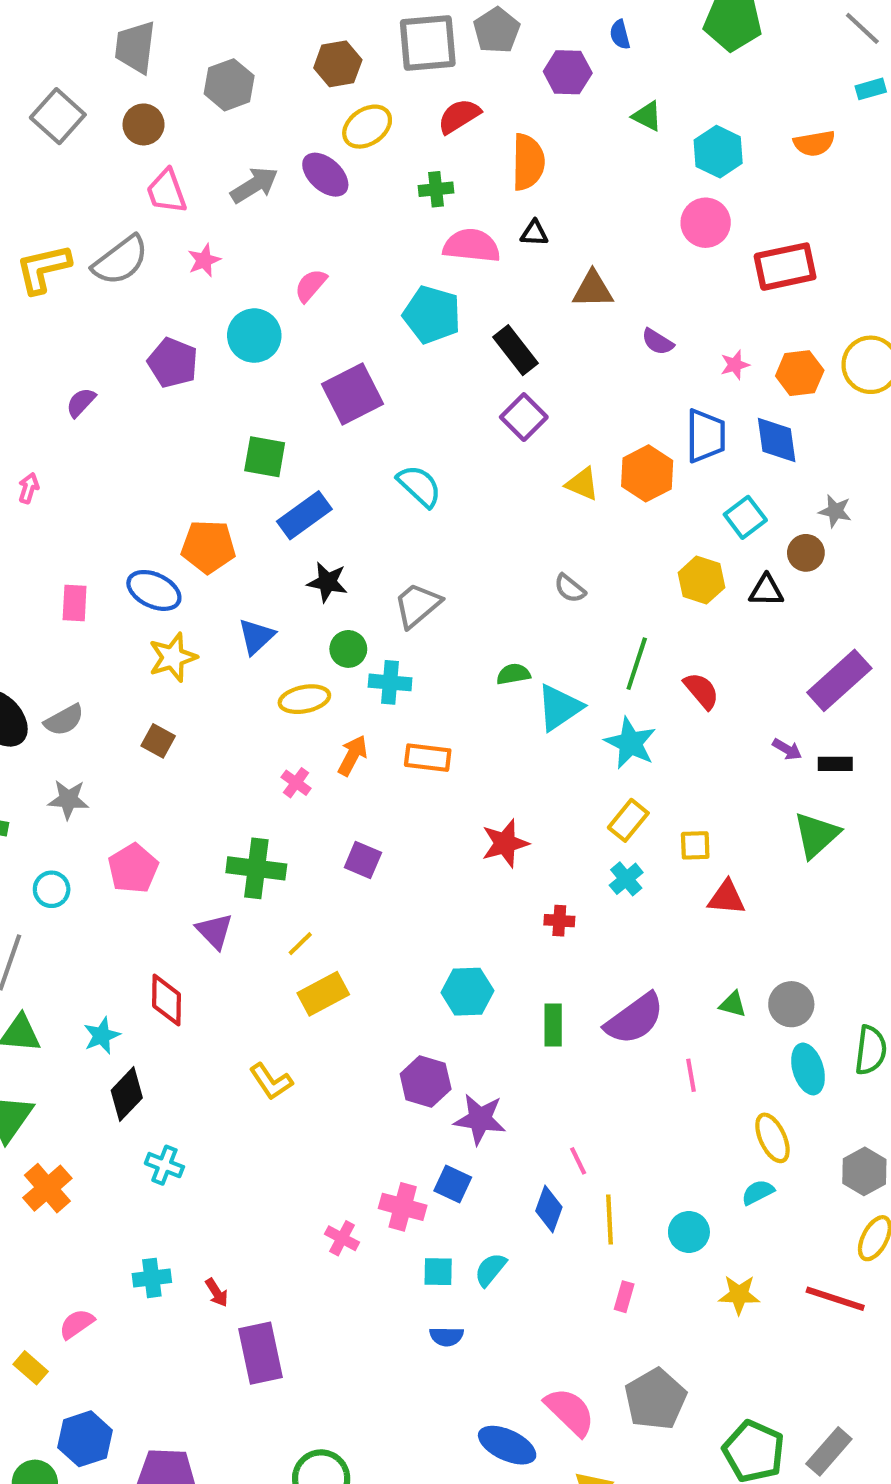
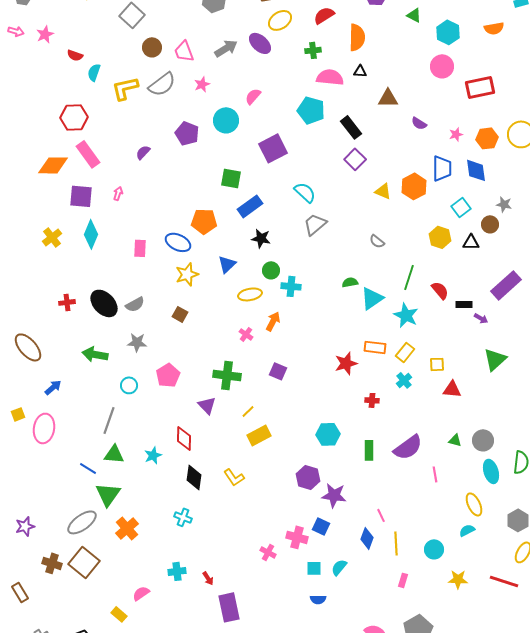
brown circle: (144, 124) -> (152, 47), moved
gray trapezoid: (417, 605) -> (315, 224), moved
orange rectangle: (428, 758) -> (375, 347), moved
black rectangle: (835, 764) -> (464, 304), moved
black diamond: (127, 1094) -> (194, 477), moved, turned -35

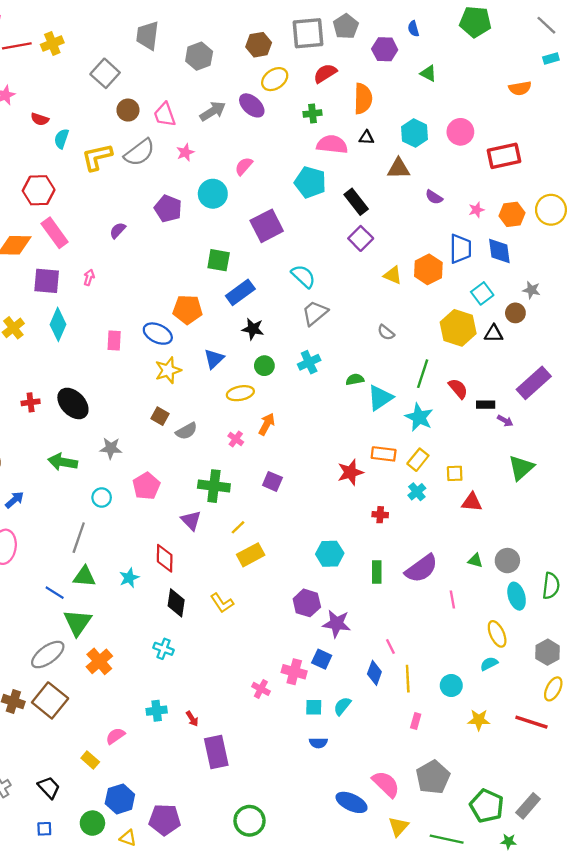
cyan hexagon: (448, 32) -> (415, 133), moved
yellow hexagon: (440, 237) -> (458, 328), size x1.4
cyan cross: (291, 286) -> (309, 362), moved, turned -30
gray semicircle: (135, 304) -> (186, 431), moved

